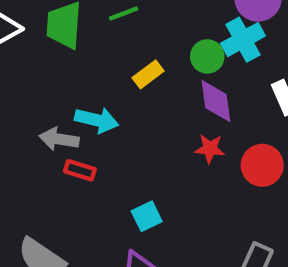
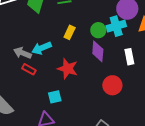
yellow rectangle: (148, 74) -> (70, 32), turned -40
cyan arrow: (97, 120) -> (42, 48), turned 132
red star: (210, 149) -> (68, 69), moved, size x1.5

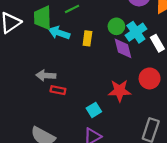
cyan cross: (116, 26) -> (136, 32), moved
cyan arrow: (42, 48) -> (59, 33), moved, turned 60
red star: (68, 69) -> (120, 91), moved

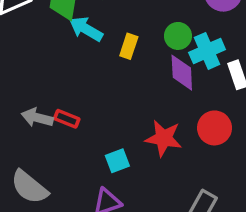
gray arrow: (46, 75) -> (37, 118), moved

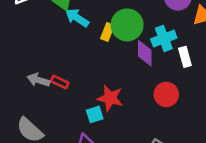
green circle: (178, 36) -> (127, 25), moved, size x1.6
red star: (164, 138) -> (110, 98), moved

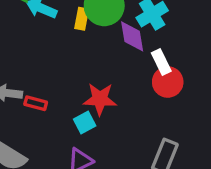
white rectangle: (185, 57) -> (161, 62), moved
red rectangle: (60, 82) -> (36, 103), moved

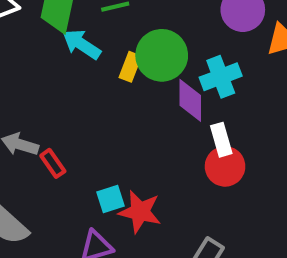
red star: (100, 99) -> (140, 212), moved
red rectangle: (36, 103) -> (53, 163), turned 30

